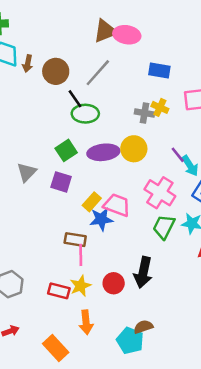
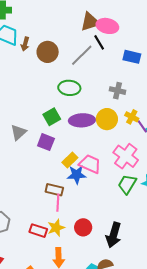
black line: (75, 99) -> (99, 42), moved
yellow cross: (160, 107) -> (132, 117), moved
black arrow: (143, 272) -> (114, 235), moved

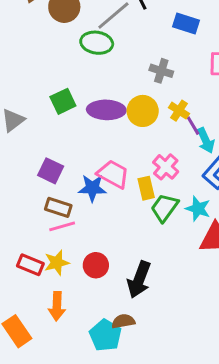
green ellipse: (69, 88) -> (97, 43), moved
purple square: (46, 142) -> (51, 171), moved
pink cross: (126, 156) -> (166, 167), size x0.7
yellow rectangle: (70, 160) -> (146, 188), moved, turned -63
pink line: (58, 203) -> (62, 226), turned 66

